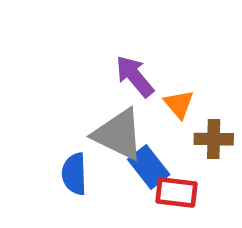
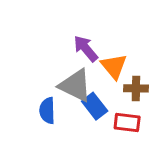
orange triangle: (179, 104) -> (114, 66), size x1.4
red rectangle: (176, 192) -> (127, 122), moved

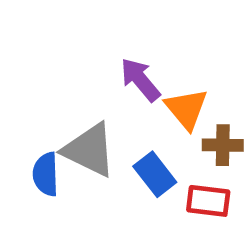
gray triangle: (75, 85) -> (89, 150), moved
blue semicircle: (47, 111) -> (46, 174), moved

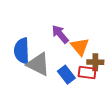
blue semicircle: (46, 174) -> (22, 51), moved, size x1.4
red rectangle: (208, 201) -> (87, 73), moved

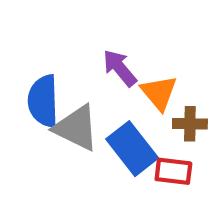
red rectangle: (87, 73) -> (173, 171), moved
blue rectangle: (66, 75) -> (132, 149), size x1.4

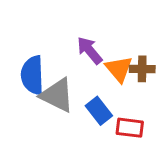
brown cross: (190, 124) -> (142, 69), moved
blue rectangle: (132, 149) -> (99, 111), size x0.7

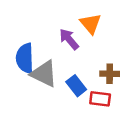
orange triangle: (119, 69) -> (91, 24), moved
brown cross: (142, 69) -> (110, 74), moved

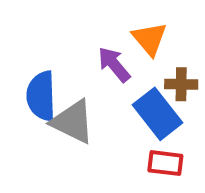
brown cross: (110, 74) -> (181, 84), moved
blue rectangle: (76, 86) -> (157, 114), moved, size x1.4

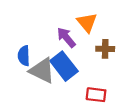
blue semicircle: (41, 96) -> (24, 56), size x0.7
blue rectangle: (157, 114) -> (64, 66), moved

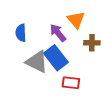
blue semicircle: (24, 56) -> (21, 33), moved
red rectangle: (96, 95) -> (71, 83), moved

